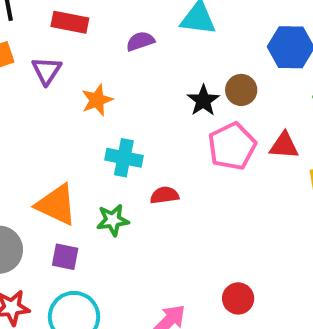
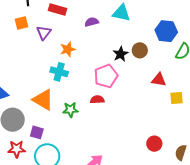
pink pentagon: (232, 146) -> (106, 76), moved
cyan cross: (124, 158) -> (59, 72), moved
purple square: (65, 257) -> (37, 132), moved
red circle: (238, 298) -> (154, 144), moved

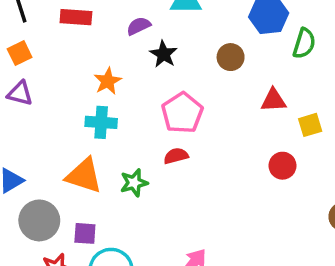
purple triangle: (44, 33) -> (20, 93), moved, turned -42
black star: (120, 54) -> (164, 54), moved
red circle: (154, 144) -> (282, 166), moved

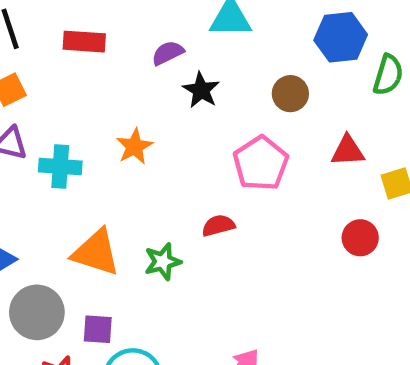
orange star: (108, 81) -> (134, 146), moved
pink pentagon: (182, 113) -> (261, 163), moved
cyan cross: (101, 122) -> (60, 167), moved

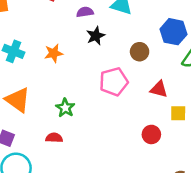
red semicircle: (218, 226) -> (54, 138), moved
green star: (163, 262) -> (65, 108), moved, turned 30

